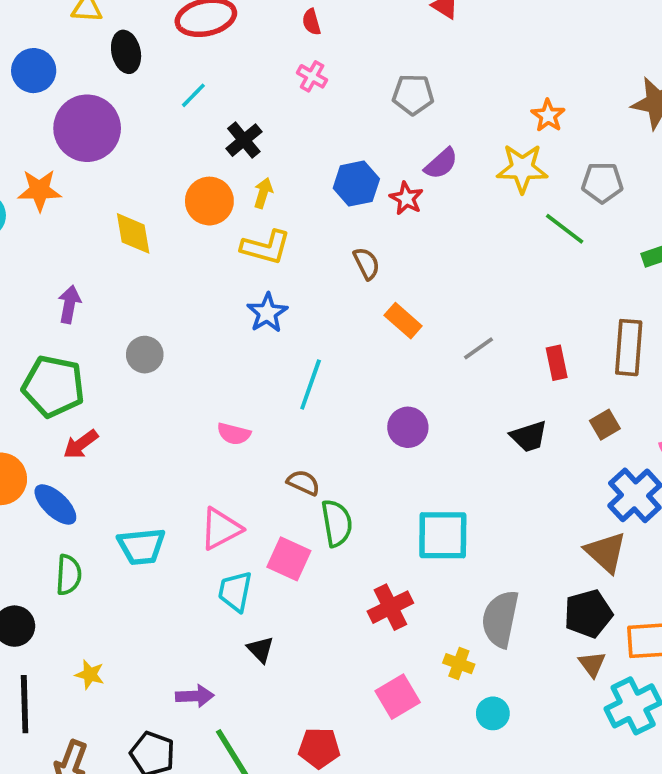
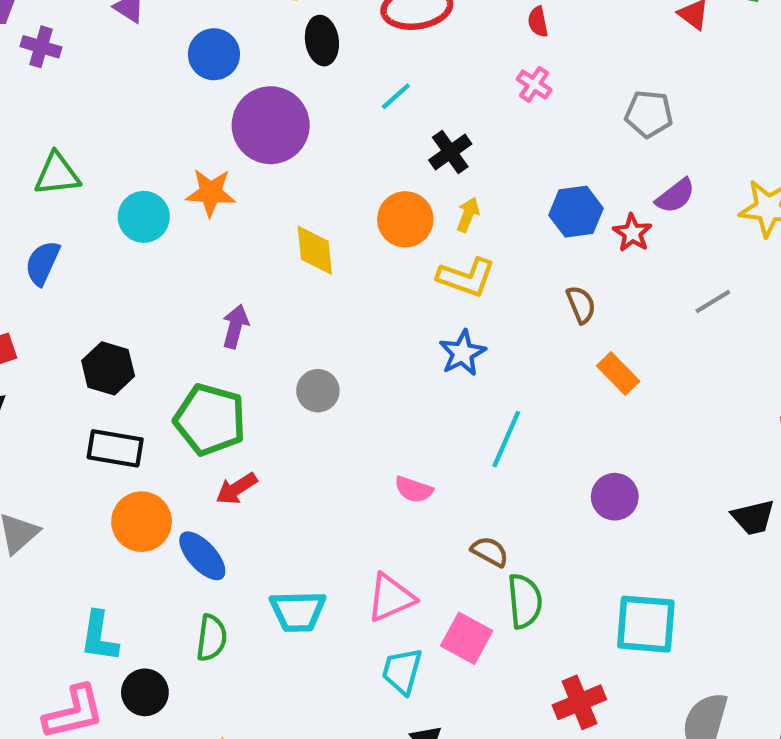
gray line: (479, 348) -> (713, 301), moved

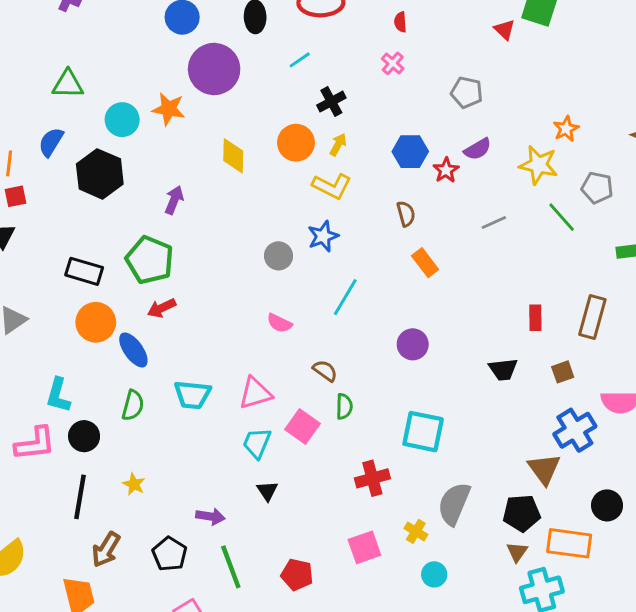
black hexagon: (108, 368) -> (100, 174), moved, size x1.4
gray circle: (318, 391) -> (279, 256), moved
green semicircle: (525, 601) -> (344, 406), size x0.7

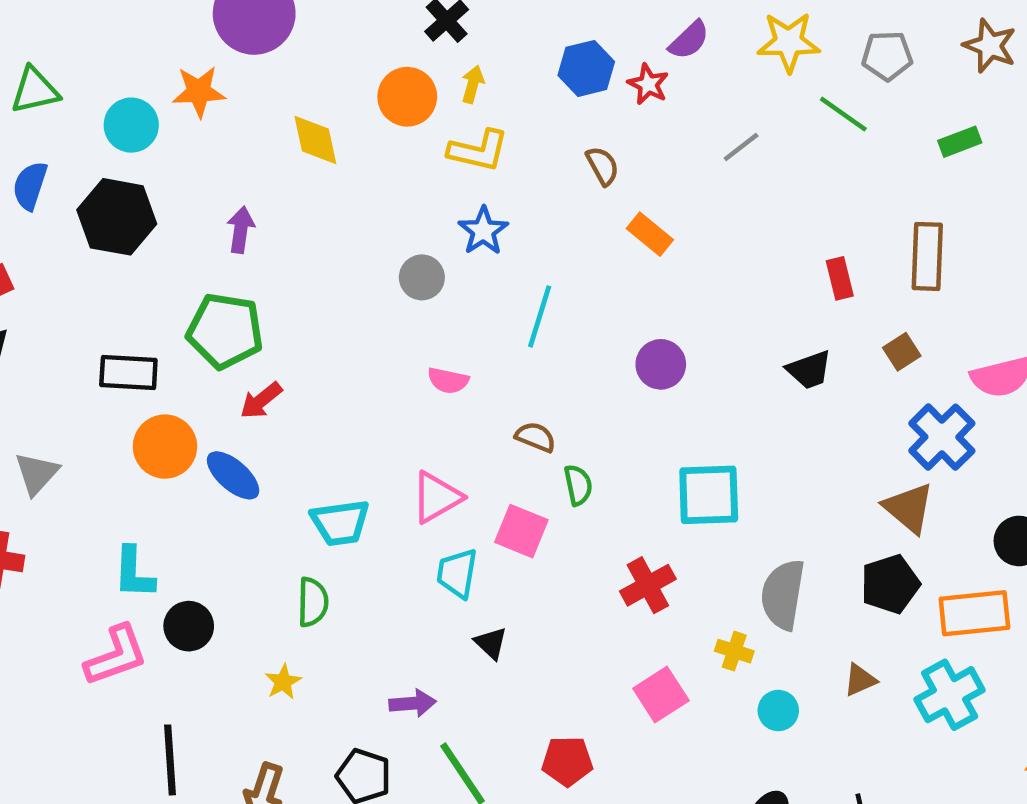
green semicircle: (133, 405) -> (313, 602), moved
yellow star: (134, 484) -> (283, 682), turned 30
black line: (80, 497) -> (170, 760), moved
brown triangle: (517, 552) -> (860, 680), moved, turned 45

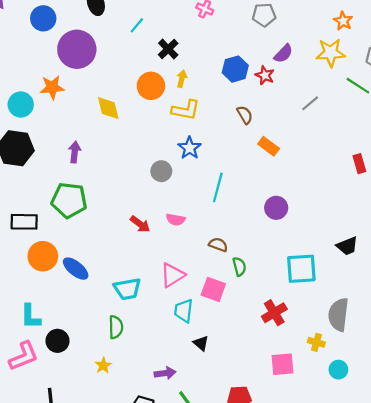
black trapezoid: (809, 370) -> (347, 246), moved
red arrow: (261, 400) -> (140, 224), moved, turned -102
pink square: (661, 694) -> (283, 364), turned 30

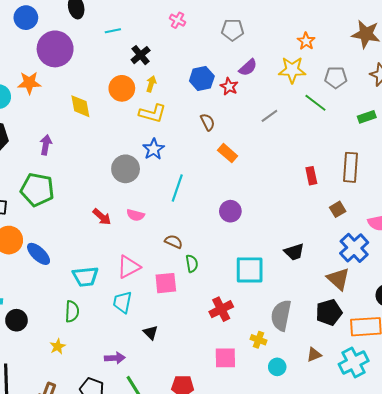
cyan line: (137, 25) -> (113, 31), turned 35
gray circle: (161, 171) -> (126, 169), size x1.4
pink square: (213, 289) -> (166, 283), turned -30
cyan trapezoid: (184, 311) -> (122, 302), moved

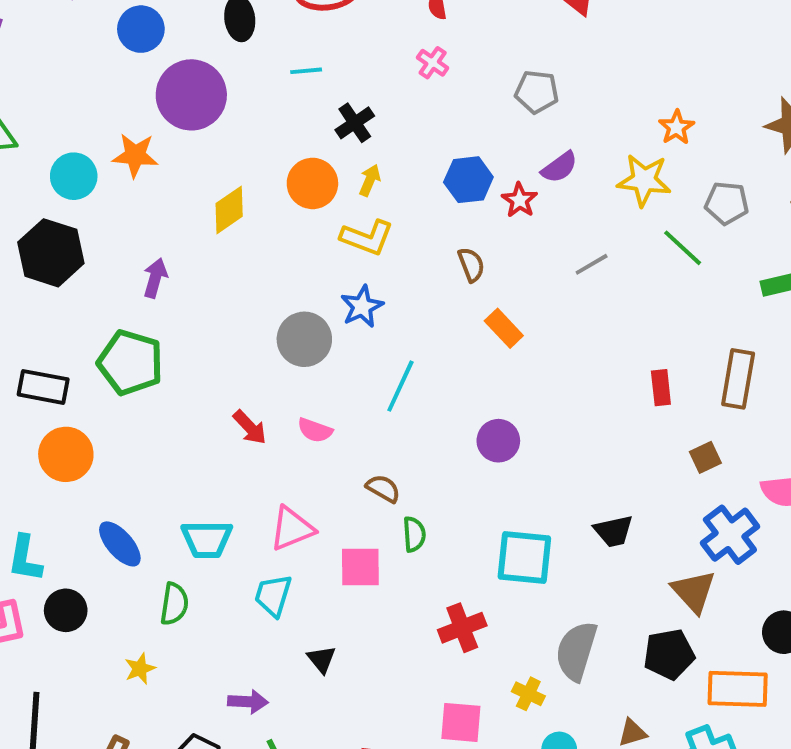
yellow diamond: (80, 106) -> (229, 210), turned 60
blue ellipse: (39, 254) -> (120, 544), moved

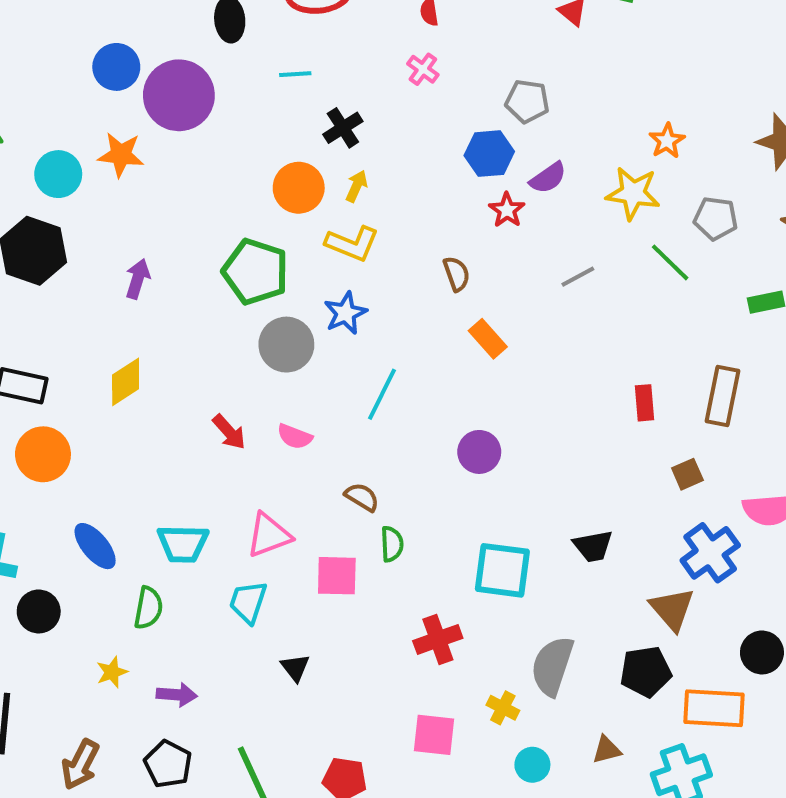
blue circle: (141, 29) -> (116, 67), moved
blue hexagon: (468, 180) -> (489, 154), moved
yellow diamond: (229, 210) -> (126, 382), moved
green pentagon: (130, 363) -> (255, 272), moved
purple arrow: (248, 702) -> (177, 695), moved

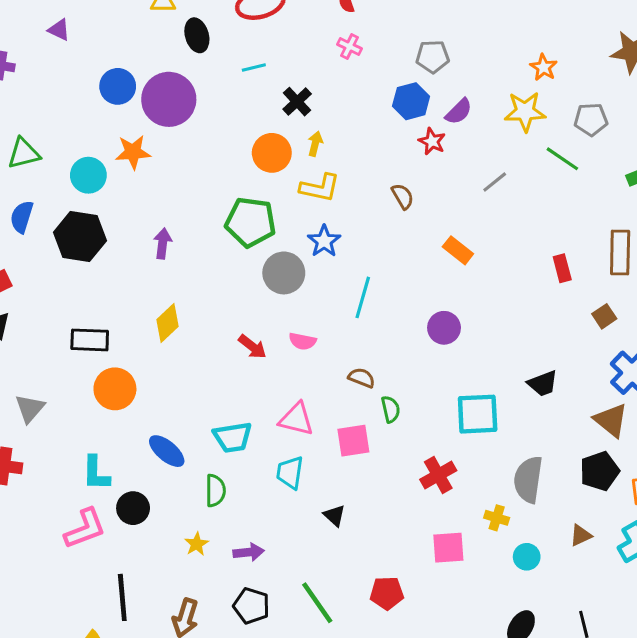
orange rectangle: (488, 339) -> (458, 250), moved
pink triangle: (269, 535) -> (296, 419), turned 45

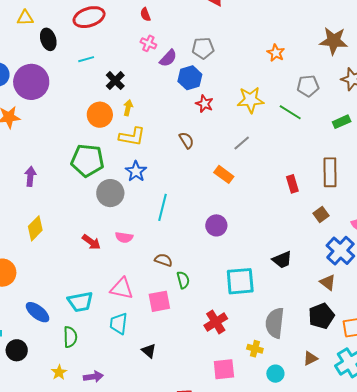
purple semicircle: (459, 112) -> (168, 58), moved
yellow star: (525, 112) -> (250, 100), moved
gray line: (495, 182) -> (242, 143), moved
brown triangle: (611, 420) -> (328, 282), size x0.7

